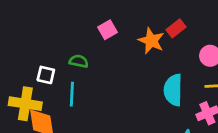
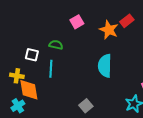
cyan semicircle: (173, 90) -> (105, 66), moved
yellow cross: (25, 104) -> (17, 76), size x0.6

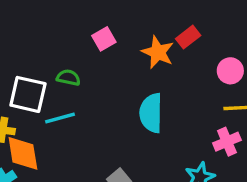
white square: (32, 55) -> (28, 94), size x1.6
cyan line: (51, 69) -> (60, 118), turned 72

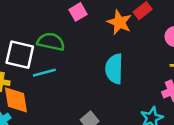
green semicircle: (68, 78) -> (51, 42), size x1.5

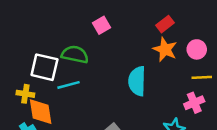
orange star: (119, 22) -> (165, 49), moved

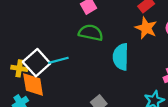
green semicircle: (75, 54) -> (91, 33), moved
white square: (44, 67) -> (37, 63), moved, turned 35

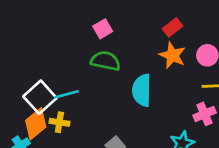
yellow cross: (19, 68) -> (59, 122), moved
orange diamond: (33, 85) -> (36, 124), turned 60

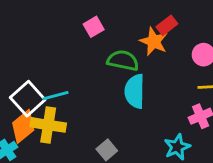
orange star: (172, 55) -> (154, 41), moved
green semicircle: (105, 61) -> (123, 61), moved
yellow cross: (59, 122) -> (48, 125), size x1.6

